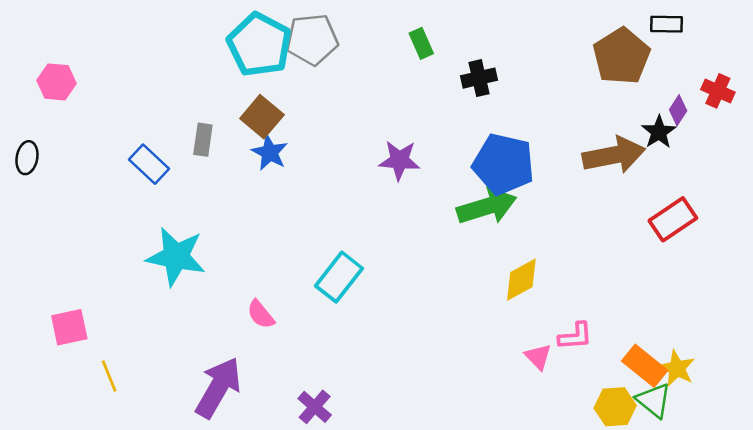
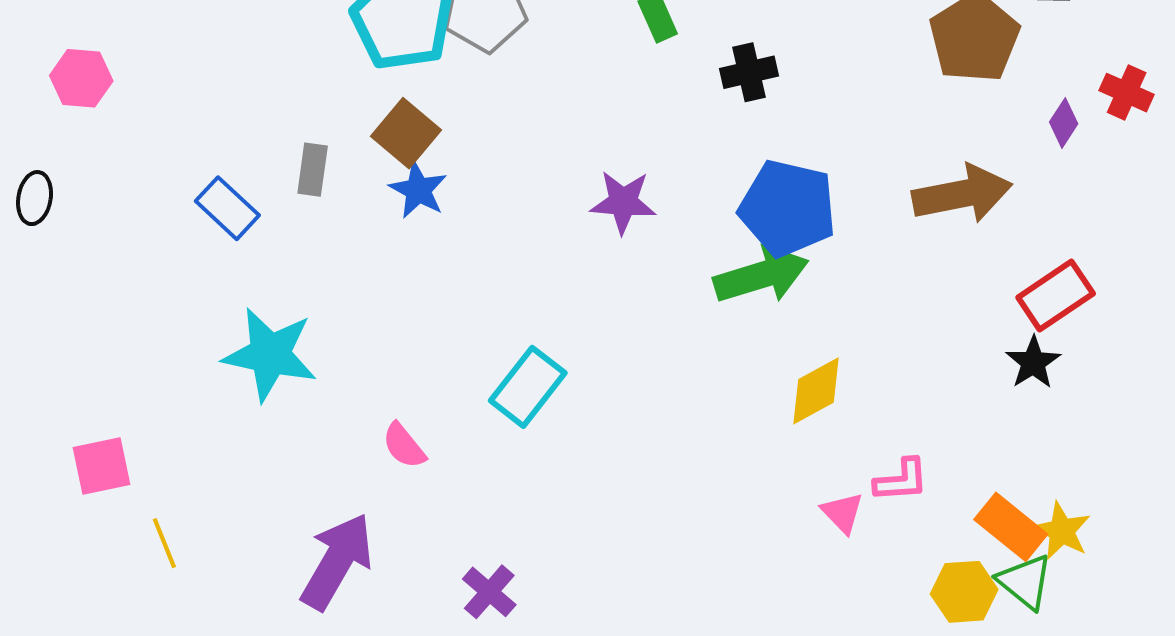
black star: (659, 132) -> (1033, 362), moved

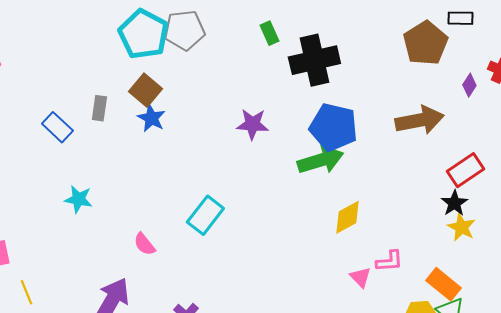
black cross: (749, 72) -> (314, 60), size x1.8
cyan star: (270, 354) -> (78, 199), size x0.6
yellow star: (1062, 531) -> (461, 227), moved

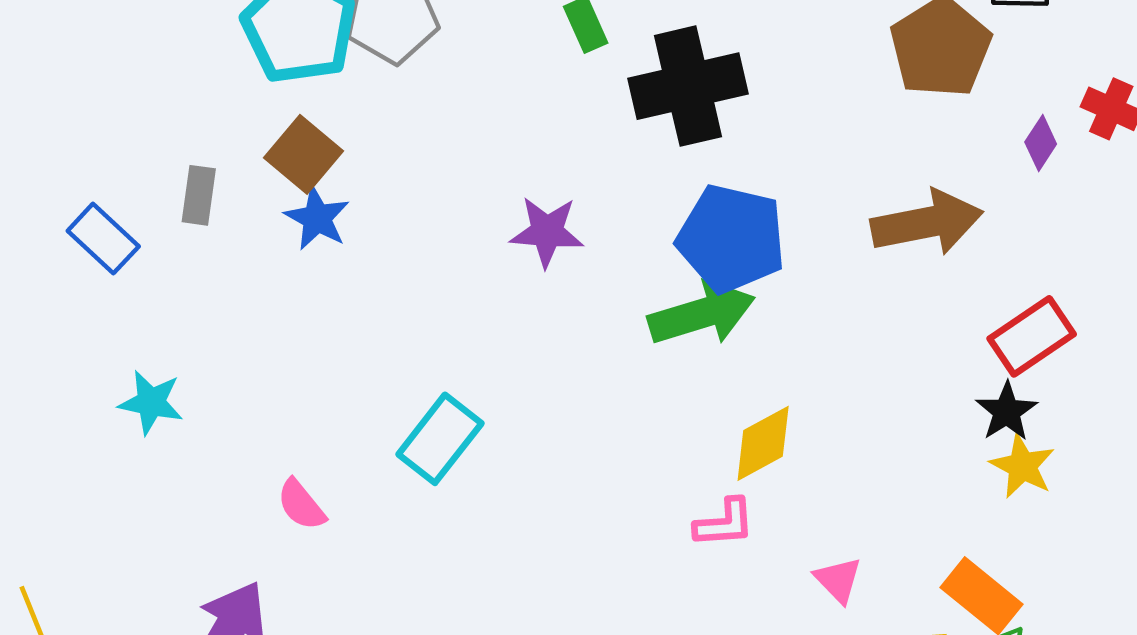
pink L-shape: (389, 261) -> (724, 523), moved
pink triangle: (360, 277) -> (838, 580), moved

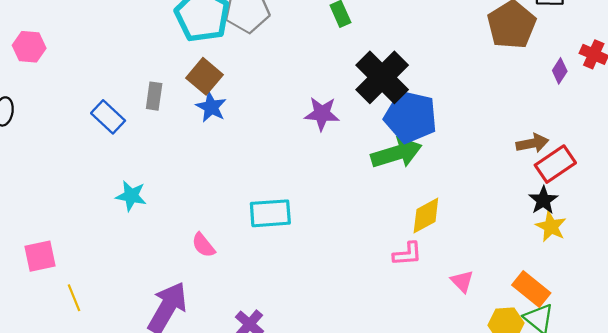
black cross: (688, 86) -> (382, 77), moved, turned -32
brown arrow: (927, 223) -> (532, 143), moved, size x0.6
cyan rectangle: (440, 439) -> (270, 213), turned 48

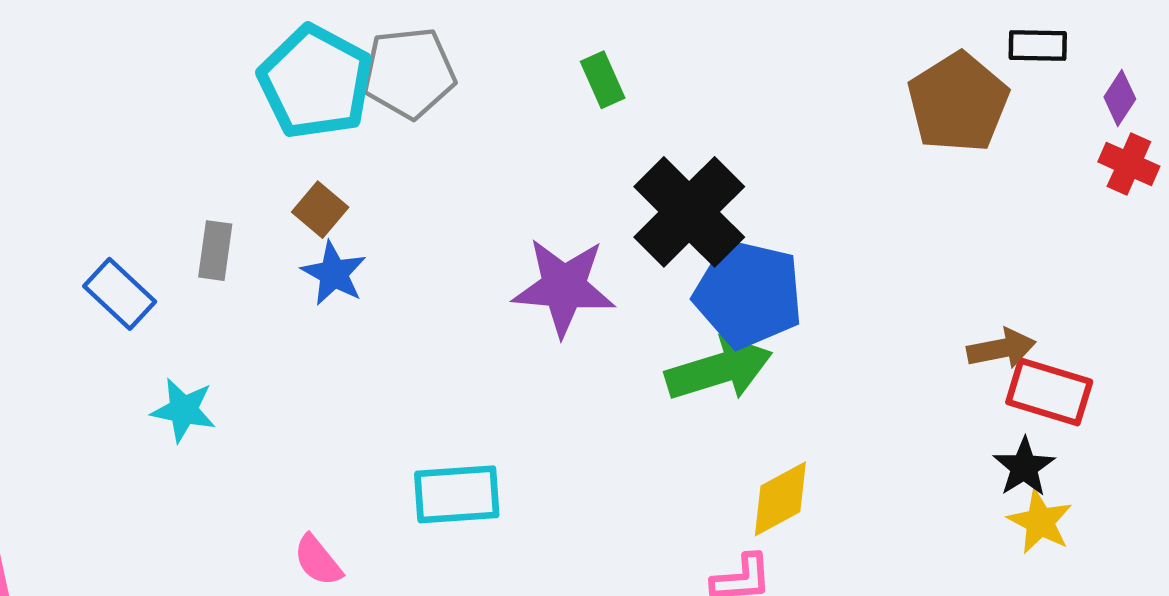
purple diamond: (560, 71) -> (1120, 98), moved
brown square: (205, 76) -> (320, 210), size x0.7
purple star: (322, 114) -> (564, 287), size x1.4
red rectangle: (555, 164) -> (1049, 392), turned 51
cyan star: (131, 196) -> (183, 410), moved

